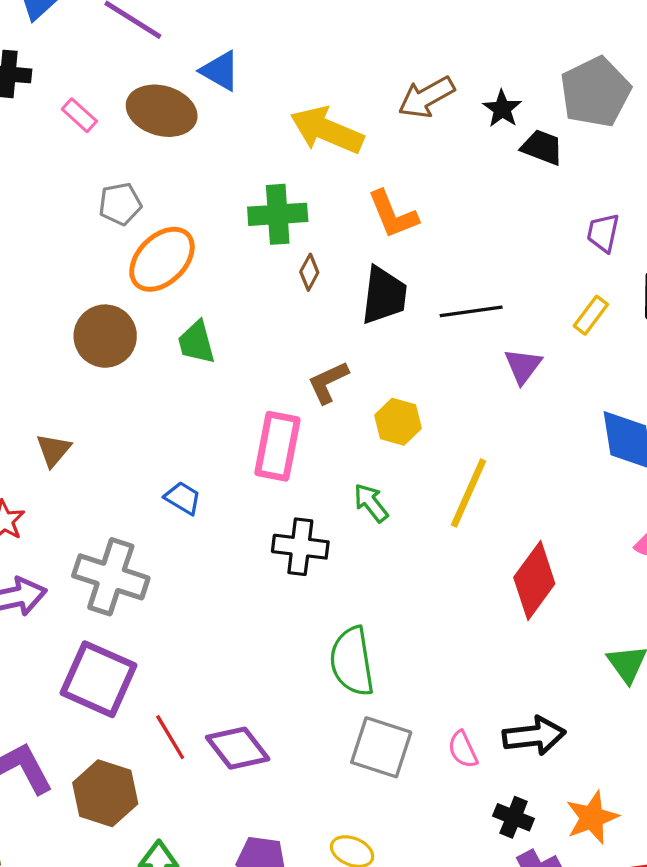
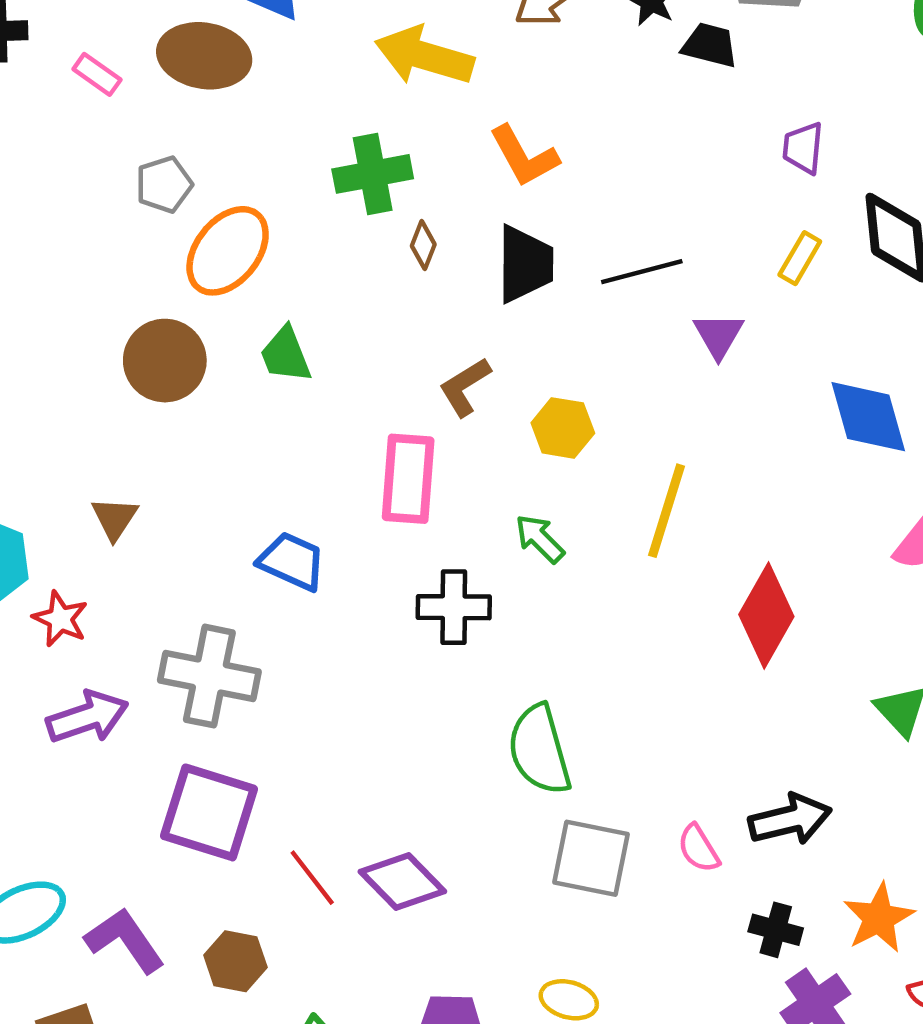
blue trapezoid: (183, 498) -> (292, 561), size x1.4
brown hexagon: (105, 793) -> (235, 961), size x0.7

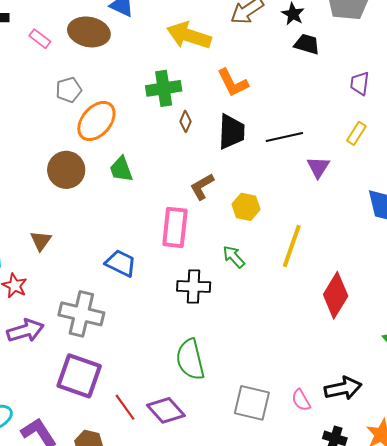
black trapezoid: (710, 45) -> (307, 44), moved
green semicircle: (539, 750) -> (190, 360), moved

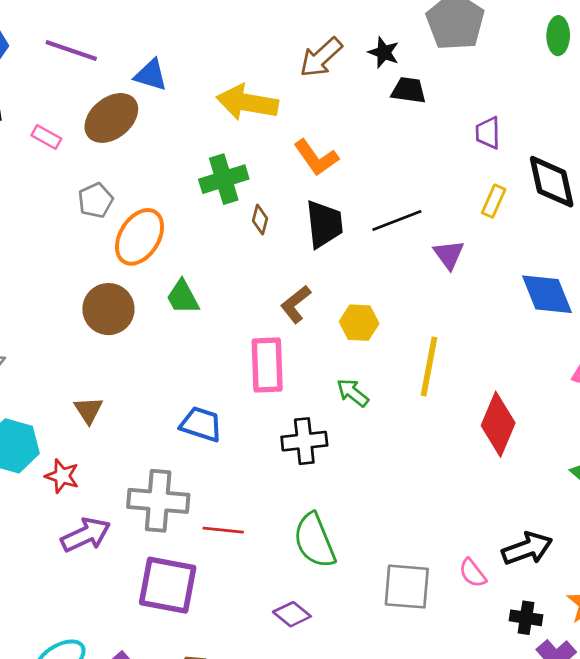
brown ellipse: (89, 32) -> (111, 118), turned -42
red line: (125, 407) -> (223, 530), moved, turned -40
purple diamond: (166, 410) -> (292, 614), size x0.7

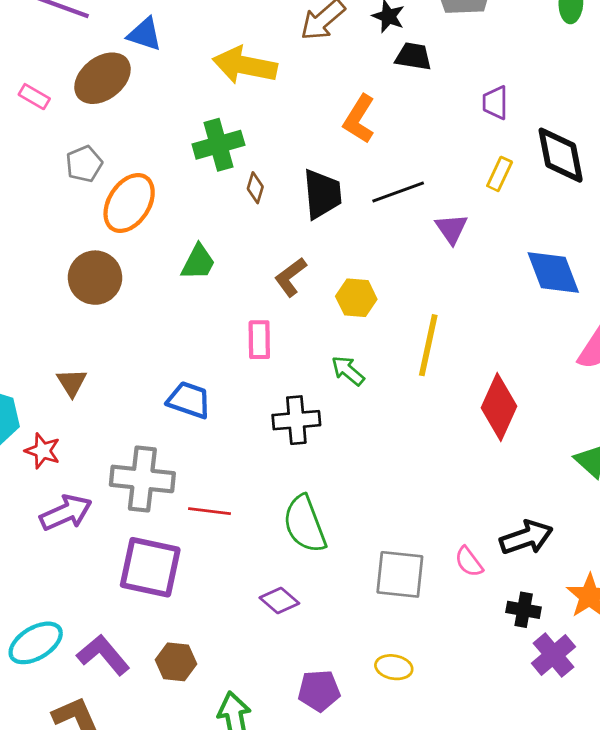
orange L-shape: (316, 158) -> (359, 119), moved, turned 66
green trapezoid: (183, 297) -> (198, 262), moved, turned -126
pink rectangle: (267, 365) -> (259, 340), size x0.7

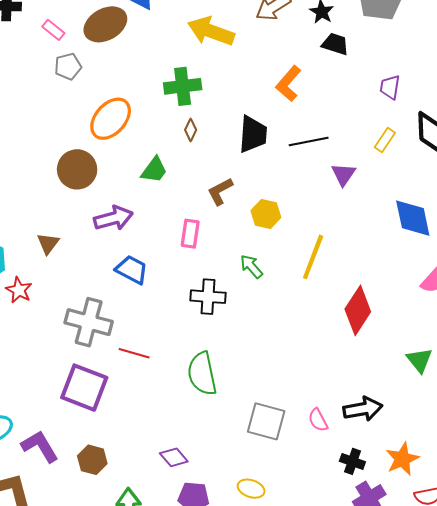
gray pentagon: (84, 164) -> (68, 66), moved
brown diamond: (255, 188) -> (191, 130), moved
purple arrow: (66, 513) -> (113, 218), moved
purple diamond: (279, 600) -> (174, 457), moved

